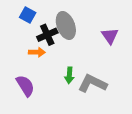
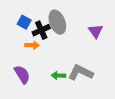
blue square: (28, 15) -> (24, 22), moved
green arrow: (69, 75) -> (58, 75), moved, turned 88

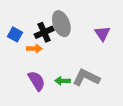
blue square: (24, 22) -> (15, 34), moved
purple semicircle: (22, 74) -> (37, 81), moved

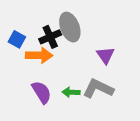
purple triangle: (102, 33) -> (106, 55), moved
orange arrow: (34, 48) -> (39, 55), size x1.5

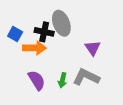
black cross: (50, 37) -> (44, 32), turned 36
green arrow: (71, 92) -> (62, 80), turned -80

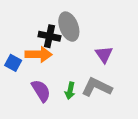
blue square: (15, 34) -> (13, 63), moved

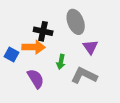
gray ellipse: (69, 27) -> (76, 22), moved
green arrow: (70, 91) -> (61, 62), moved

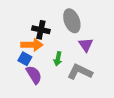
blue square: (12, 54) -> (25, 59), moved

